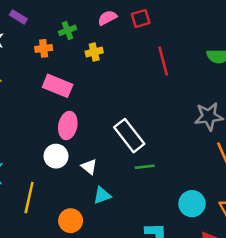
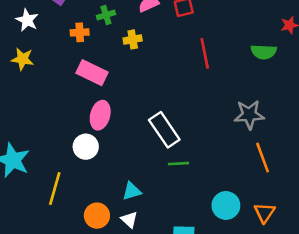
white triangle: (89, 167) -> (129, 220), moved

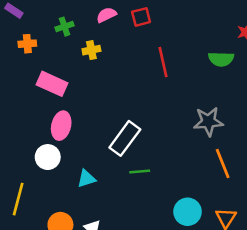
orange cross: (80, 32) -> (27, 44), moved
white rectangle: (164, 130) -> (125, 138), turned 72
cyan triangle: (132, 191) -> (86, 179), moved

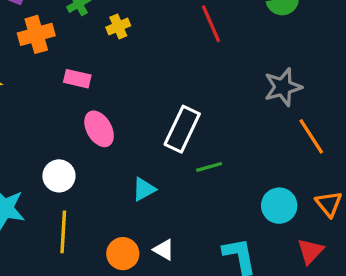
orange cross: (27, 44) -> (36, 34), size x1.5
pink rectangle: (52, 84) -> (77, 79), size x0.7
pink ellipse: (61, 126) -> (99, 129), turned -32
white circle: (48, 157) -> (59, 176), moved

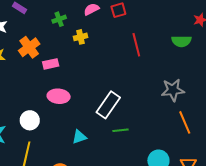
orange cross: (36, 34) -> (29, 47), moved, turned -30
pink rectangle: (77, 79) -> (51, 64), turned -35
pink ellipse: (99, 129) -> (59, 96), turned -65

